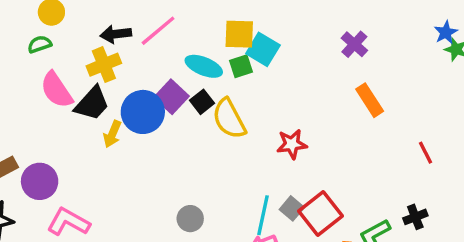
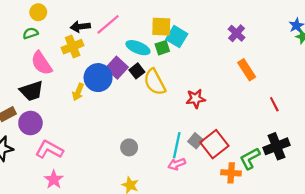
black trapezoid: (92, 104) -> (32, 91), moved, turned 30
red line: (425, 153) -> (274, 104), moved
black cross: (415, 217) -> (276, 146), size x1.6

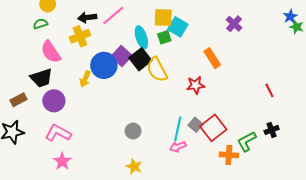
cyan ellipse: (138, 48) -> (141, 37), turned 50
orange rectangle: (247, 70) -> (212, 58), moved
black square: (137, 71) -> (140, 59), size x1.5
purple circle: (30, 123) -> (54, 101), moved
black cross: (276, 146) -> (272, 130), size x0.6

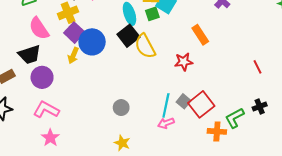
purple square: (122, 56) -> (74, 33), moved

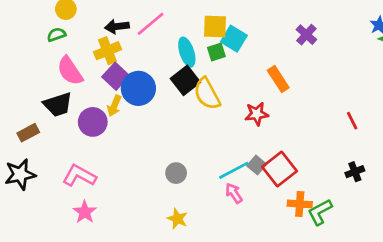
purple circle: (42, 77) -> (93, 122), moved
cyan line: (166, 105) -> (234, 170), turned 50
green L-shape: (235, 118) -> (320, 212), moved
pink arrow: (166, 123) -> (234, 193), turned 77

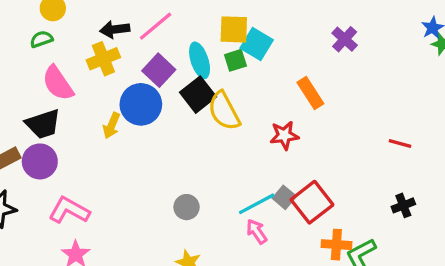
purple square: (116, 76) -> (159, 70), moved
red line: (352, 121) -> (400, 143), turned -48
purple circle: (93, 122) -> (40, 161), moved

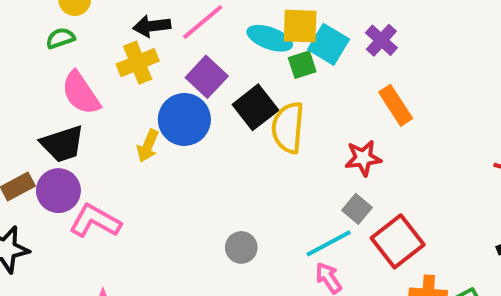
purple cross: (345, 39) -> (381, 40), moved
cyan ellipse: (200, 60) -> (270, 38), moved, turned -52
yellow semicircle: (224, 111) -> (288, 128), turned 33
gray square: (284, 197) -> (357, 209), moved
pink L-shape: (69, 210) -> (95, 221), moved

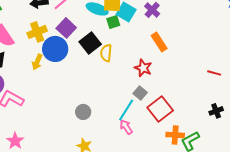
yellow cross: (138, 63) -> (37, 32), moved
yellow semicircle: (288, 128) -> (106, 53), size x0.7
red star: (363, 158) -> (143, 68), turned 30
cyan line: (329, 243) -> (126, 110), turned -30

